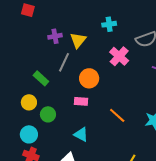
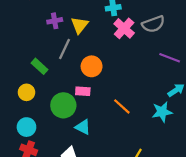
pink cross: (119, 56) -> (124, 28), moved
green circle: (48, 114) -> (63, 105), moved, size x1.5

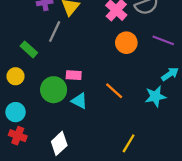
orange circle: (92, 66) -> (126, 43), moved
cyan triangle: (83, 127) -> (79, 101), moved

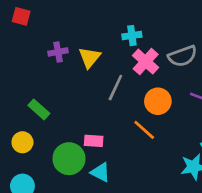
gray line: (55, 31) -> (115, 88), moved
orange line: (114, 91) -> (144, 130), moved

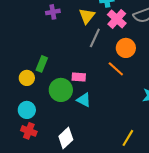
yellow triangle: (89, 57) -> (87, 16), moved
green rectangle: (39, 109) -> (42, 64), moved, turned 70

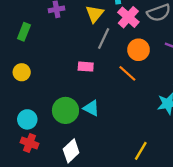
green rectangle: (42, 64) -> (24, 32), moved
pink rectangle: (79, 77) -> (86, 67), moved
yellow circle: (27, 78) -> (22, 72), moved
green circle: (61, 90) -> (65, 110), moved

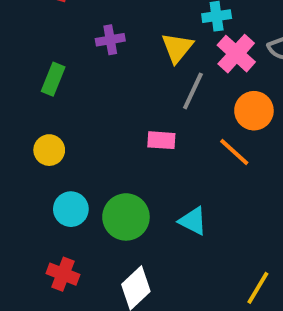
cyan triangle: (91, 108) -> (193, 221), moved
cyan circle: (27, 119) -> (71, 209), moved

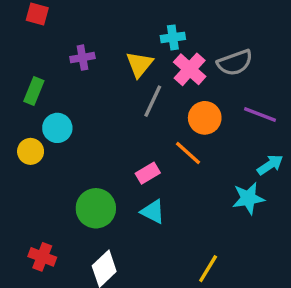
pink rectangle: (161, 140) -> (148, 173), moved, turned -35
cyan circle: (71, 209) -> (57, 128), moved

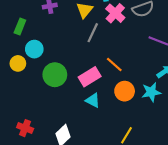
orange circle: (205, 118) -> (125, 91), moved
pink rectangle: (148, 173) -> (90, 77), size x1.5
green circle: (96, 208) -> (55, 75), moved

